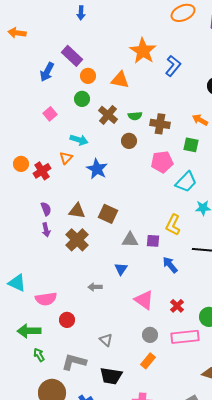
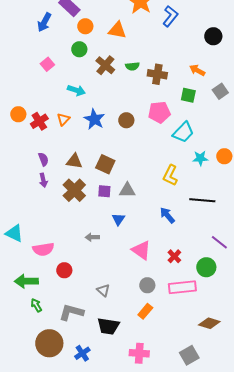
brown circle: (129, 141) -> (126, 120), moved
orange triangle: (66, 158) -> (63, 119), moved
purple square: (153, 241) -> (104, 191), moved

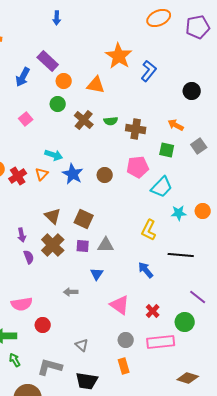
cyan arrow: (76, 90) -> (54, 155), moved
purple semicircle: (43, 159) -> (29, 257), moved
brown triangle: (74, 161) -> (53, 216), turned 36
orange rectangle: (145, 311) -> (124, 366), turned -56

